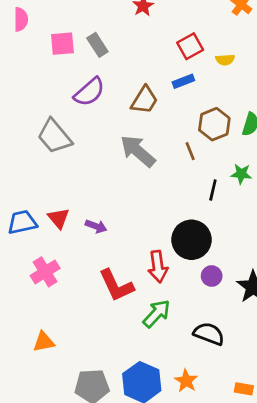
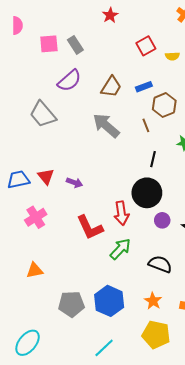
blue rectangle: (183, 81) -> (144, 87), moved
black line: (213, 190) -> (153, 159), moved
orange star: (186, 381) -> (153, 301), moved

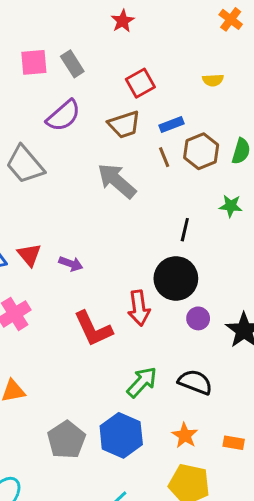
red square: (146, 46) -> (140, 83), moved
brown trapezoid: (111, 87) -> (124, 125), turned 40
brown line: (146, 125) -> (164, 157), moved
green arrow: (120, 249) -> (142, 382), moved
gray pentagon: (71, 304) -> (66, 440), turned -30

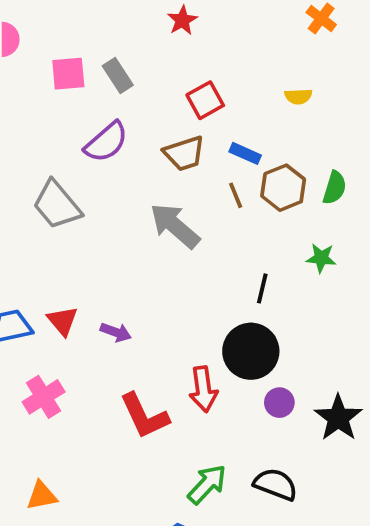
blue rectangle: (171, 125) -> (245, 153), turned 45

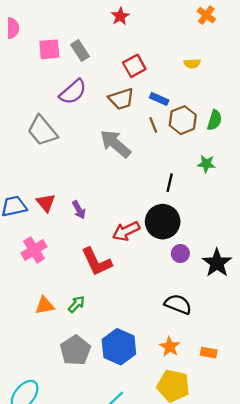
purple arrow: (116, 332) -> (79, 210), turned 42
red arrow: (203, 389) -> (126, 231), moved, turned 72
green arrow: (207, 484) -> (76, 304), moved, size x0.7
orange triangle: (42, 496) -> (45, 305), moved

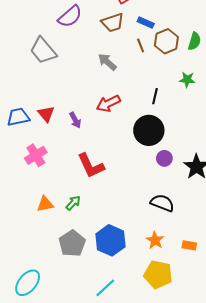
gray arrow: (115, 144) -> (107, 62), size x0.7
red arrow: (126, 231) -> (108, 103), moved

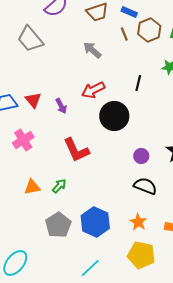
black circle: (149, 130) -> (114, 116), moved
purple circle: (164, 158) -> (141, 156), moved

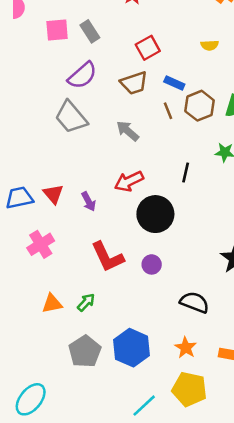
gray trapezoid: (30, 39) -> (71, 117), moved
purple circle: (141, 156) -> (152, 264), moved
cyan line: (90, 268) -> (144, 406), moved

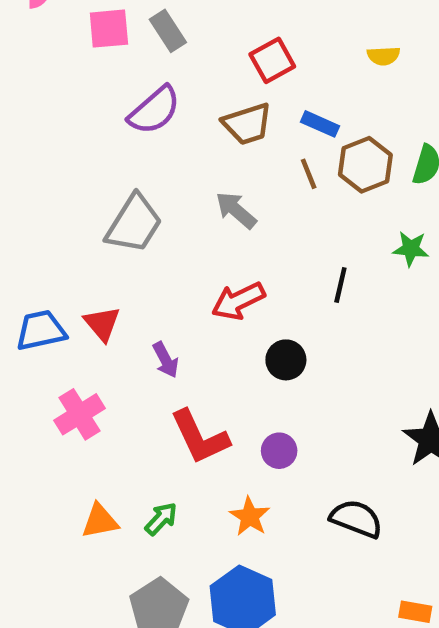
gray trapezoid: (71, 117) -> (134, 224), moved, turned -108
purple arrow: (89, 201) -> (166, 360), moved
black circle: (155, 214) -> (286, 360), size x0.6
orange star: (186, 348) -> (250, 516), moved

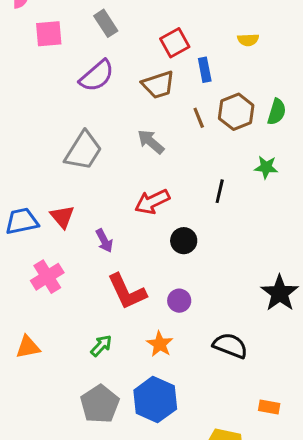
pink square: (109, 29) -> (49, 34), moved
blue rectangle: (320, 124) -> (205, 70), moved, turned 55
orange triangle: (100, 521) -> (28, 347), moved

